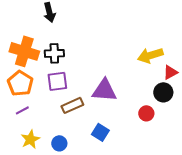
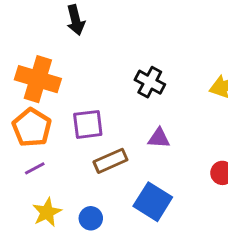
black cross: (54, 53) -> (150, 82), moved, turned 30
purple triangle: (104, 90) -> (159, 138), size x0.6
blue square: (100, 132) -> (153, 202), size x1.4

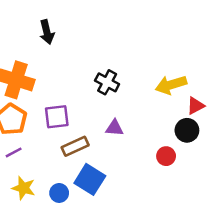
blue square: (153, 202) -> (90, 179), moved
yellow star: (47, 212) -> (24, 188), turned -30

